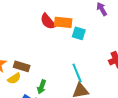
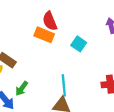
orange rectangle: (63, 22) -> (44, 35), moved

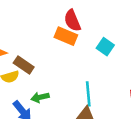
green arrow: (22, 88) -> (40, 97), turned 40

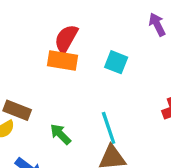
red semicircle: (72, 20) -> (66, 39), turned 65
green arrow: (40, 97) -> (60, 134), moved, turned 72

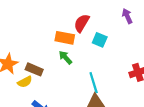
red semicircle: (66, 39) -> (82, 23), moved
green arrow: (60, 134) -> (65, 57), moved

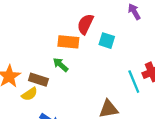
green arrow: (65, 57) -> (61, 65), moved
cyan line: (94, 83) -> (134, 82), moved

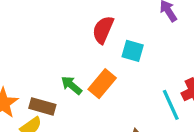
orange rectangle: (68, 42) -> (102, 84), moved, turned -54

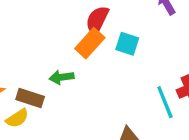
orange rectangle: (102, 84) -> (90, 43), moved
green arrow: (71, 85) -> (62, 77), turned -50

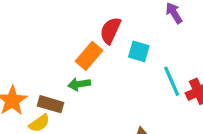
orange rectangle: (90, 43) -> (89, 56), moved
cyan line: (165, 102) -> (172, 81), moved

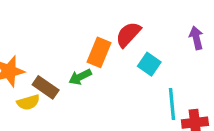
orange rectangle: (89, 56) -> (99, 52), turned -36
green arrow: (79, 84) -> (80, 77), turned -35

